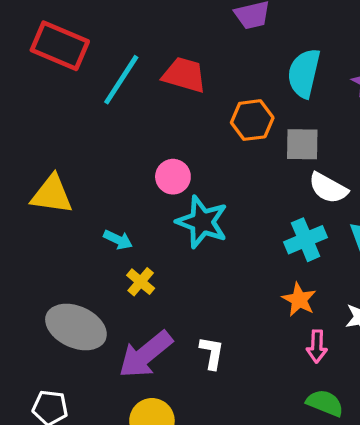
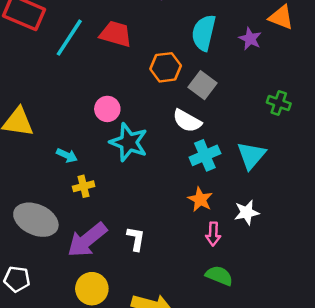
gray square: (302, 144) -> (203, 85), turned 36
white semicircle: (328, 188) -> (187, 121), moved
yellow cross: (141, 282) -> (84, 186), turned 36

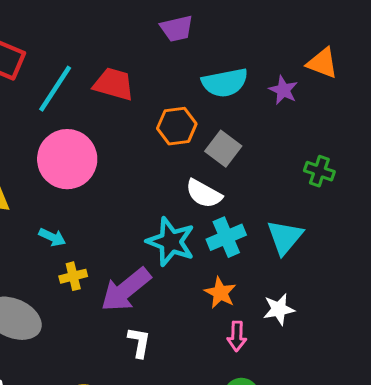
cyan semicircle: (204, 33) -> (225, 83), turned -114
pink circle: (107, 109) -> (67, 159), moved, size x1.8
cyan star: (129, 142) -> (171, 242), moved
purple arrow: (87, 240) -> (126, 290), moved

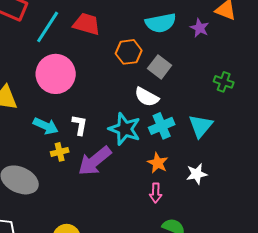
cyan arrow: (52, 237) -> (46, 126), size x1.4
pink arrow: (237, 336) -> (156, 193), moved
white L-shape: (139, 342) -> (80, 125), moved

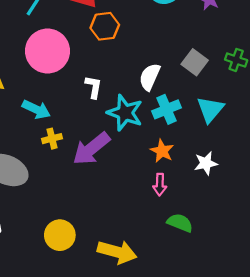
orange hexagon: (129, 52) -> (105, 26), moved
gray square: (160, 67) -> (195, 62), moved
white semicircle: (147, 97) -> (150, 77), turned 85
white L-shape: (80, 125) -> (94, 87), moved

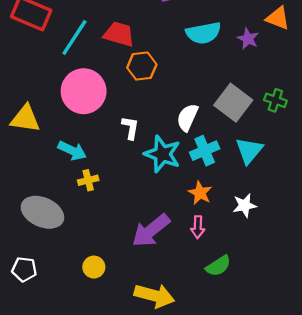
gray square: (195, 62) -> (233, 103), size x1.4
purple arrow: (91, 149) -> (151, 231), moved
green semicircle: (180, 223) -> (218, 266), turned 125
yellow circle: (60, 235) -> (94, 267), moved, size x0.7

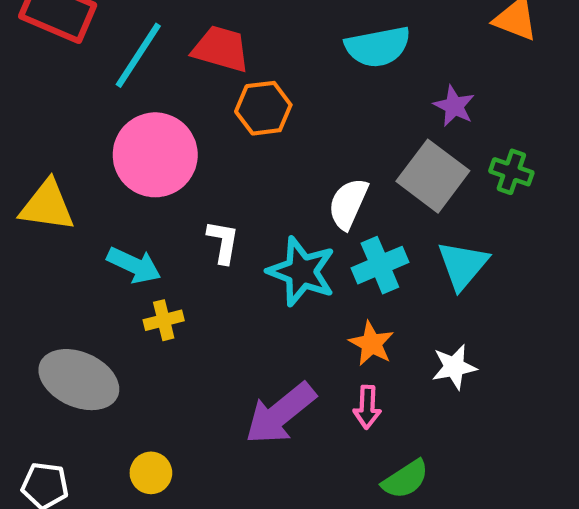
purple star: (248, 39) -> (454, 106), moved
white L-shape: (130, 128) -> (223, 242), moved
yellow circle: (94, 267) -> (151, 473), moved

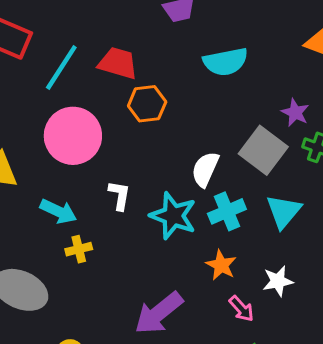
purple star: (454, 106) -> (295, 113), moved
pink arrow: (367, 407) -> (241, 309), moved, turned -44

